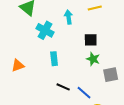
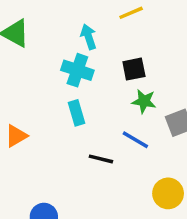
cyan cross: (45, 30) -> (77, 70), moved
blue line: (84, 93) -> (135, 140), moved

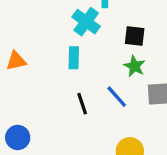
black line: (101, 159) -> (82, 104), turned 40

